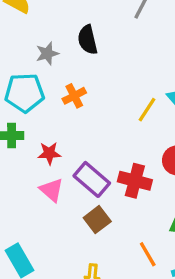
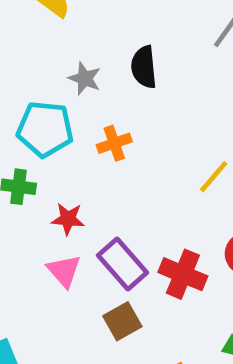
gray star: (47, 53) -> (85, 78), turned 30

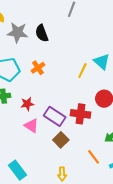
gray star: (85, 78) -> (18, 32), moved, size x1.5

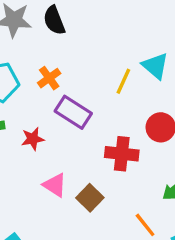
purple rectangle: (55, 116) -> (73, 112), moved
pink triangle: (31, 126) -> (55, 185), moved

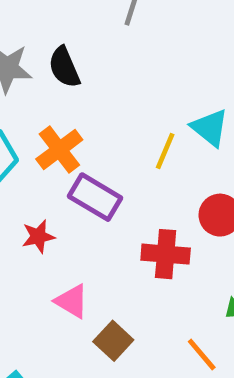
orange cross: (49, 78) -> (59, 149), size x1.4
brown square: (90, 198) -> (113, 341), moved

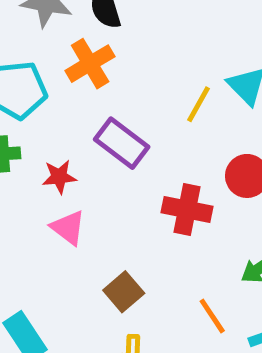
orange cross: (59, 149) -> (90, 64), moved
pink triangle: (72, 301) -> (68, 228), moved

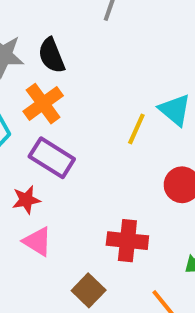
purple rectangle: (122, 143) -> (52, 158), moved
red cross: (187, 209) -> (127, 241), moved

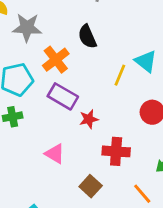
black semicircle: (52, 55) -> (87, 37), moved
red star: (26, 200) -> (89, 119), moved

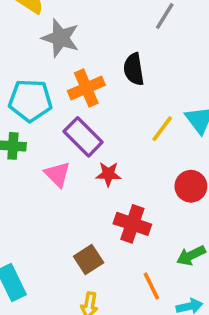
pink triangle: (55, 154) -> (57, 174), moved

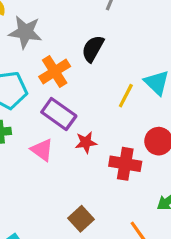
black semicircle: (134, 69) -> (93, 49), turned 48
red cross: (132, 224) -> (125, 164), moved

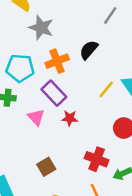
red cross: (125, 164) -> (97, 159), moved
brown square: (81, 219) -> (46, 167), moved

